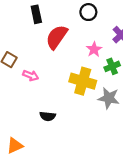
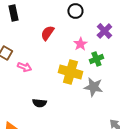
black rectangle: (36, 14) -> (13, 13), moved
red semicircle: (57, 37) -> (47, 33), size x0.7

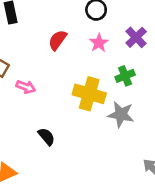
pink star: (80, 44) -> (99, 43), moved
black semicircle: (39, 103) -> (46, 137), turned -136

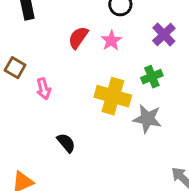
pink star: (99, 43) -> (111, 41), moved
pink arrow: (26, 87) -> (44, 89), turned 54

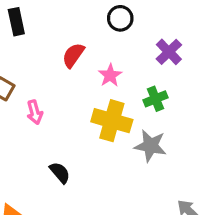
pink star: (111, 41) -> (110, 75), moved

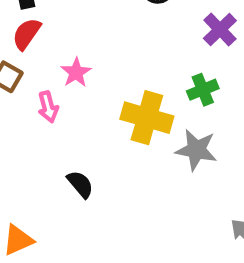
red semicircle: (73, 55) -> (27, 34), moved
pink star: (110, 75) -> (76, 73), moved

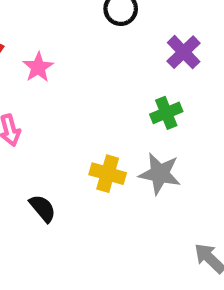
pink star: (76, 73) -> (38, 67), moved
yellow cross: (147, 118) -> (108, 174), moved, size x0.7

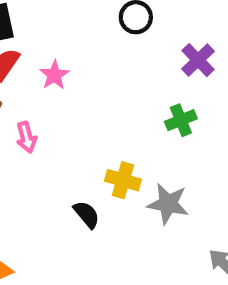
gray star: (160, 174) -> (168, 204), moved
black semicircle: (43, 208) -> (87, 214), moved

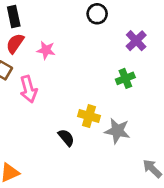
pink star: (54, 75) -> (46, 50), turned -30
pink arrow: (26, 137) -> (28, 89), size x1.4

